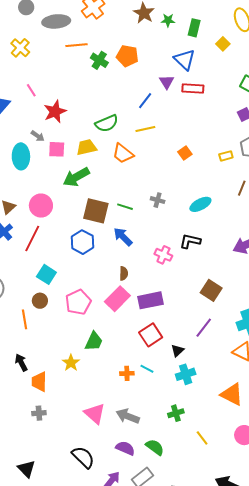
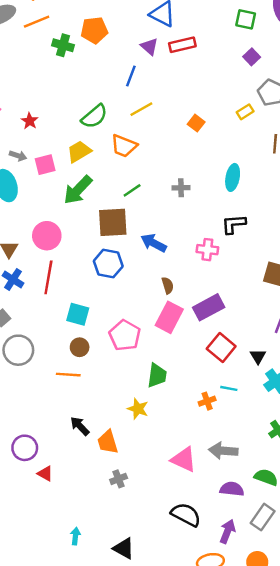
orange line: (76, 45) -> (37, 22), moved
red star: (55, 112) -> (30, 121), size x0.6
cyan ellipse: (200, 204) -> (233, 177), turned -35
green line: (125, 207) -> (132, 190), moved, turned -35
orange line: (25, 319) -> (68, 375), turned -60

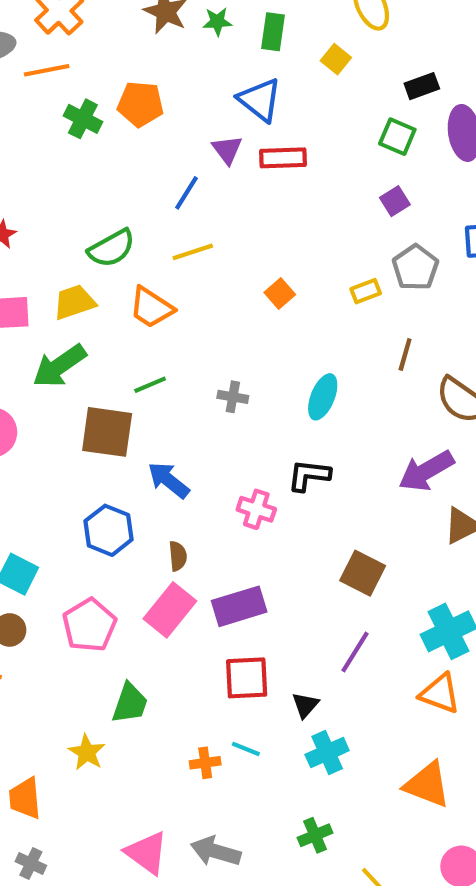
blue hexagon: (108, 264) -> (109, 530), moved
red square: (221, 348) -> (247, 678), turned 36
gray cross: (119, 479) -> (31, 863), turned 35

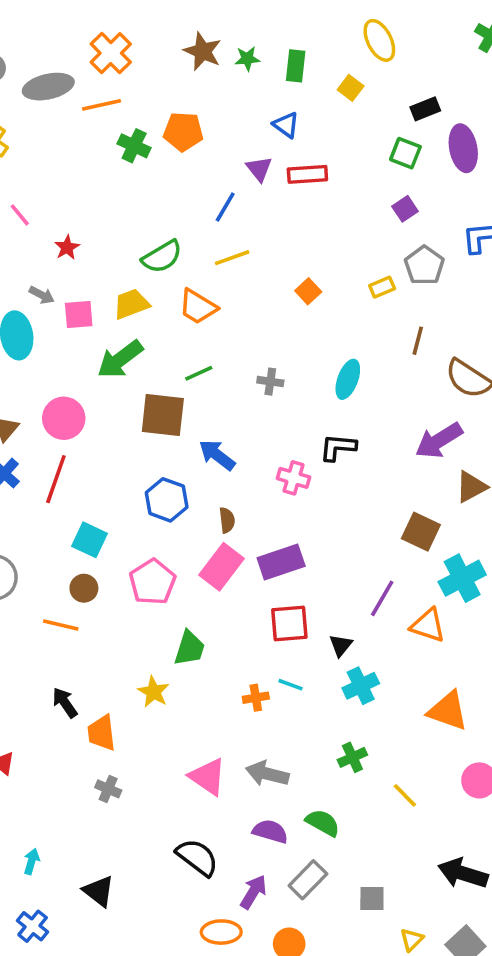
blue triangle: (260, 100) -> (286, 125), size x0.7
brown square: (363, 573) -> (421, 532), moved
orange triangle: (440, 694) -> (428, 625), moved

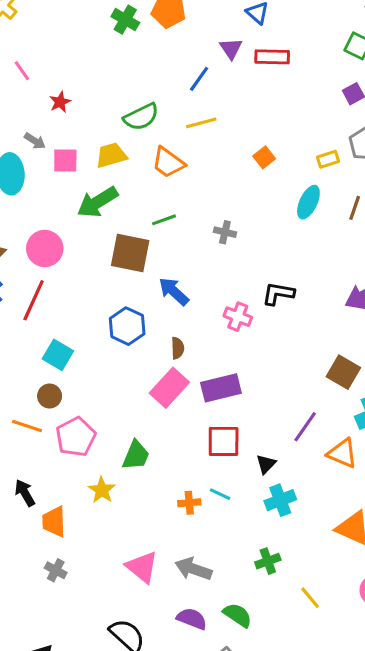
cyan ellipse: (348, 379) -> (308, 202), moved
pink pentagon: (153, 582) -> (76, 437), moved

